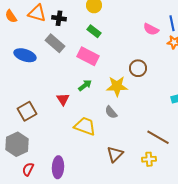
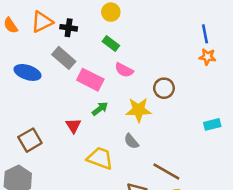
orange triangle: (37, 13) -> (42, 22), turned -42
pink semicircle: (151, 29) -> (124, 70), moved
pink rectangle: (88, 56) -> (90, 80), moved
brown line: (158, 137) -> (166, 171), moved

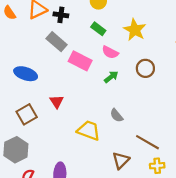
blue ellipse: (27, 72) -> (26, 74), moved
green arrow: (100, 109) -> (111, 77), moved
yellow star: (139, 110) -> (135, 30), moved, turned 30
red triangle: (73, 126) -> (57, 102), moved

